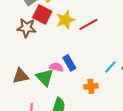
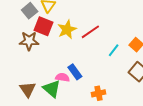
cyan line: (110, 67) -> (114, 50), moved
brown triangle: (21, 76) -> (28, 89), turned -48

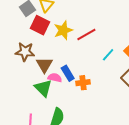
brown star: (29, 41) -> (25, 52), moved
brown triangle: (28, 89) -> (44, 65), moved
orange cross: (99, 93) -> (83, 83), moved

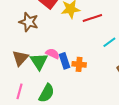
brown triangle: (44, 65) -> (20, 58), moved
blue rectangle: (68, 73) -> (64, 61), moved

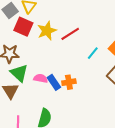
green triangle: (39, 61) -> (19, 73), moved

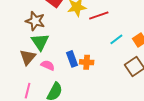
pink semicircle: (41, 78) -> (48, 65), moved

